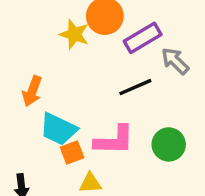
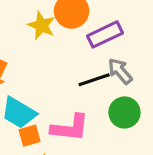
gray arrow: (175, 61) -> (120, 71), moved
green circle: (169, 144) -> (124, 112), moved

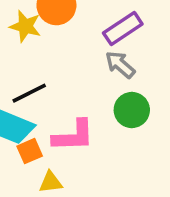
purple rectangle: (105, 34) -> (123, 28), moved
black line: (94, 80) -> (29, 93), moved

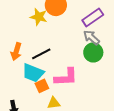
green circle: (132, 110) -> (93, 52), moved

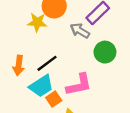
gray arrow: (91, 37) -> (80, 31), moved
cyan trapezoid: (33, 73) -> (41, 86), turned -45

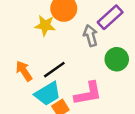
gray arrow: (80, 31) -> (90, 36), turned 42
orange arrow: (19, 65) -> (24, 71), turned 138

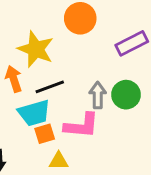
yellow star: (45, 25) -> (36, 49), moved, size x1.4
gray arrow: (90, 36) -> (98, 95), moved

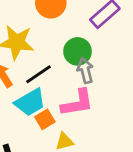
green circle: (126, 95) -> (78, 51), moved

